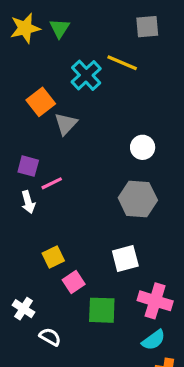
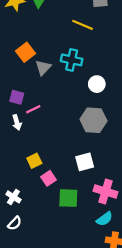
cyan cross: (86, 75) -> (72, 60), moved, turned -35
white semicircle: (50, 337) -> (15, 223), moved, turned 104

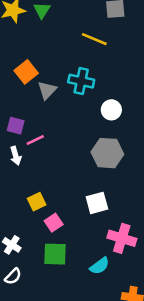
green square: (68, 198) -> (55, 254), moved
cyan semicircle: (104, 219) -> (100, 266), moved

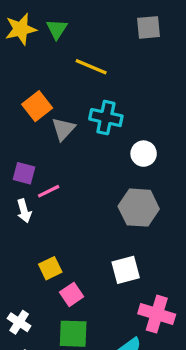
yellow line: (94, 39) -> (91, 67), moved

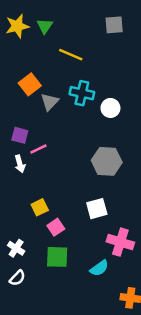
white circle: (144, 154) -> (110, 108), moved

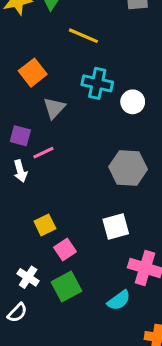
gray triangle: (50, 102) -> (54, 108), moved
white cross: (16, 248) -> (28, 277), moved
green square: (57, 257) -> (67, 286), turned -30

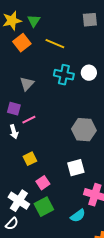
orange square: (33, 73) -> (22, 43), moved
white circle: (133, 102) -> (89, 73), moved
gray triangle: (54, 108) -> (27, 84), moved
yellow square: (45, 225) -> (30, 159), moved
white cross: (28, 277) -> (19, 201), size x1.5

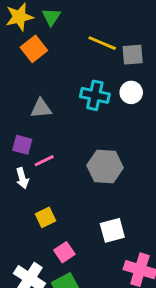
gray square: (90, 20) -> (133, 55), moved
yellow line: (55, 44) -> (102, 43), moved
gray triangle: (27, 84) -> (41, 108), turned 42
gray hexagon: (84, 130) -> (105, 167), moved

